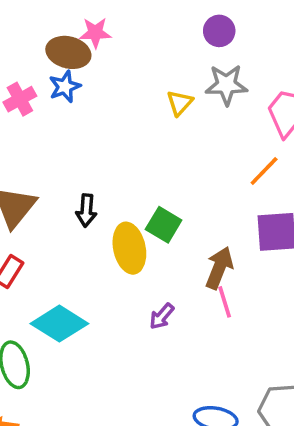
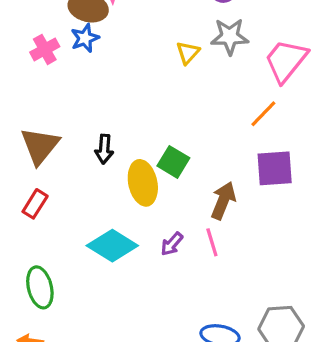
pink line: (225, 302) -> (212, 242), moved
cyan diamond: (59, 324) -> (112, 246), moved

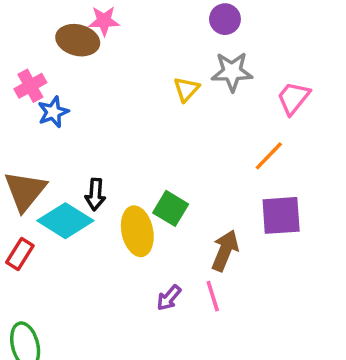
blue star: (85, 38) -> (53, 112), moved
pink trapezoid: (286, 61) -> (293, 98), size x0.7
cyan diamond: (112, 246) -> (65, 221), moved

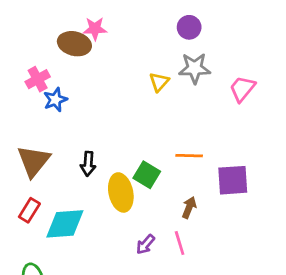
orange line: (269, 156) -> (189, 156), moved, turned 48
cyan diamond: (65, 221) -> (65, 224), moved, turned -36
brown arrow: (225, 251) -> (189, 207), size x0.7

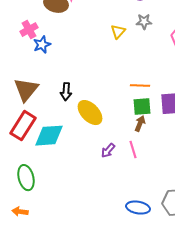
gray star: (195, 68) -> (144, 22), size x0.7
green square: (147, 175) -> (142, 107), moved, turned -36
yellow ellipse: (121, 192) -> (90, 113), turned -32
red rectangle: (29, 210) -> (23, 126), size x1.6

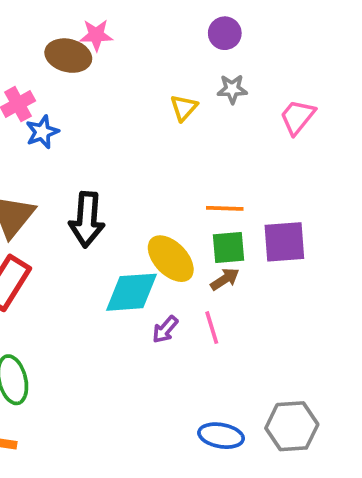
black arrow: (66, 92) -> (87, 220), size x1.6
yellow ellipse: (90, 113) -> (171, 259), moved
brown arrow: (140, 124) -> (225, 279), turned 35
cyan diamond: (49, 136) -> (132, 292), moved

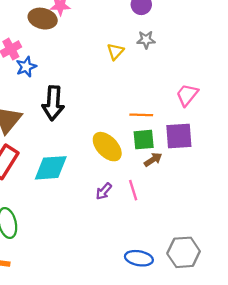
pink trapezoid: (297, 117) -> (187, 95), moved
black arrow: (87, 220) -> (53, 103), moved
brown arrow: (225, 279) -> (153, 160), moved
cyan diamond: (132, 292) -> (51, 168), moved

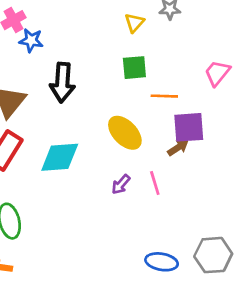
blue star: (26, 67) -> (31, 40), turned 30
purple square: (179, 136) -> (189, 127), moved
green square: (144, 140) -> (134, 68), moved

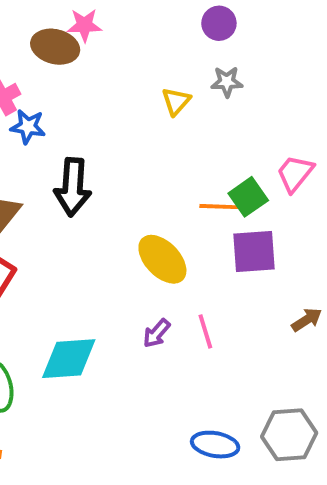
green square: (134, 68) -> (248, 197), moved, turned -30
brown arrow: (178, 148) -> (307, 320), moved
cyan diamond: (60, 157) -> (69, 359), moved

